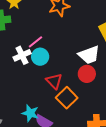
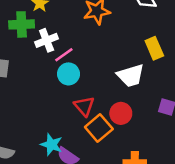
white cross: (22, 55) -> (47, 40), moved
red circle: (87, 74) -> (121, 113), moved

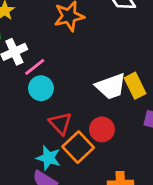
yellow rectangle: (154, 48) -> (135, 86), moved
cyan star: (51, 145) -> (48, 158), moved

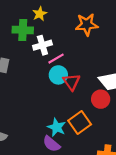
red triangle: (60, 123) -> (72, 82), moved
red circle: (102, 129) -> (101, 99), moved

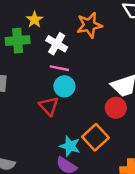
white cross: (42, 45) -> (57, 44), moved, turned -36
pink line: (56, 59) -> (59, 68), turned 49
red triangle: (72, 82) -> (49, 106), moved

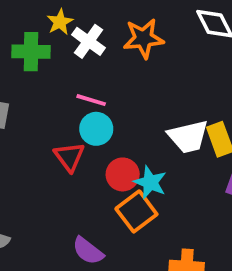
white cross: (57, 44) -> (88, 41), moved
red circle: (116, 108) -> (123, 174), moved
cyan star: (70, 146) -> (150, 182), moved

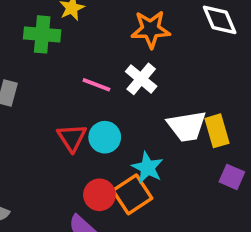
white cross: (88, 41) -> (141, 79), moved
cyan circle: (96, 129) -> (105, 137), moved
red circle: (123, 174) -> (99, 195), moved

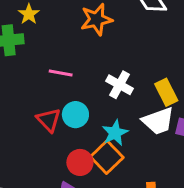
white cross: (141, 79) -> (120, 85), moved
white trapezoid: (187, 126) -> (158, 121), moved
cyan star: (147, 168) -> (115, 133), turned 30

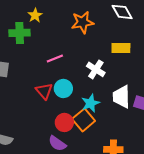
pink line: (61, 73) -> (55, 58), turned -35
yellow rectangle: (166, 92) -> (121, 48), moved, turned -66
white trapezoid: (158, 121) -> (121, 97), turned 105

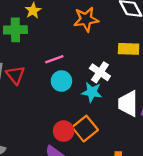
cyan circle: (63, 88) -> (61, 81), moved
red triangle: (44, 91) -> (15, 75), moved
cyan star: (90, 103) -> (92, 92), moved, turned 30

